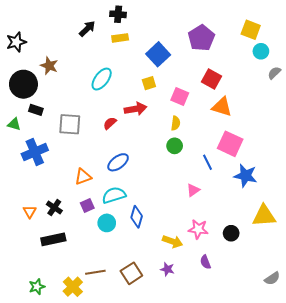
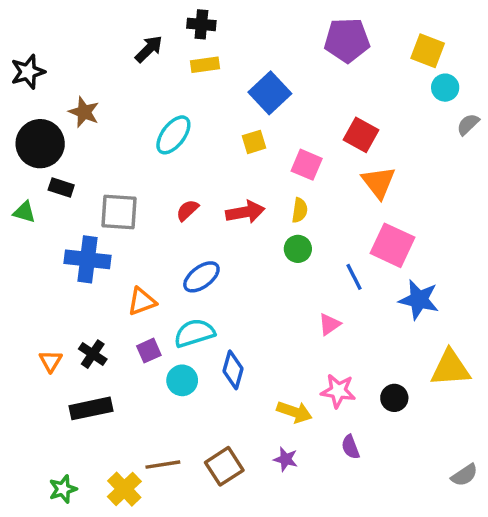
purple pentagon: (201, 38) -> (347, 40), moved, turned 30
orange triangle: (222, 107) -> (379, 182), turned 35
red arrow: (136, 109) -> (245, 212), moved
blue cross: (35, 152) -> (87, 259), moved, turned 30

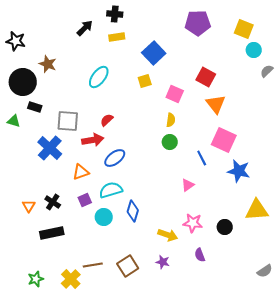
black star: (28, 72) -> (16, 41), turned 30
red arrow: (245, 212) -> (93, 140), moved
blue cross: (87, 259) -> (50, 148), turned 35

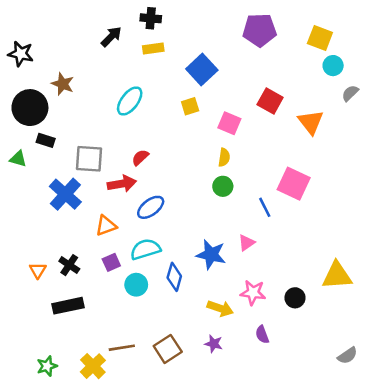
orange triangle: (216, 104) -> (311, 122), moved
blue star: (239, 171) -> (211, 255), moved

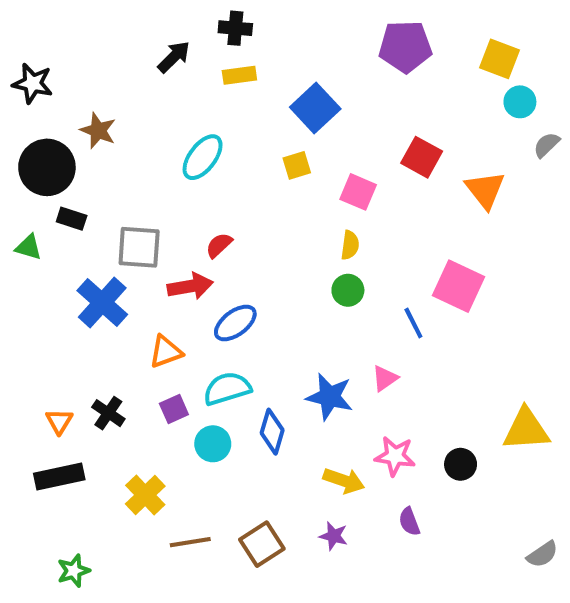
black rectangle: (68, 306) -> (59, 477), moved
yellow cross: (93, 366) -> (145, 495), moved

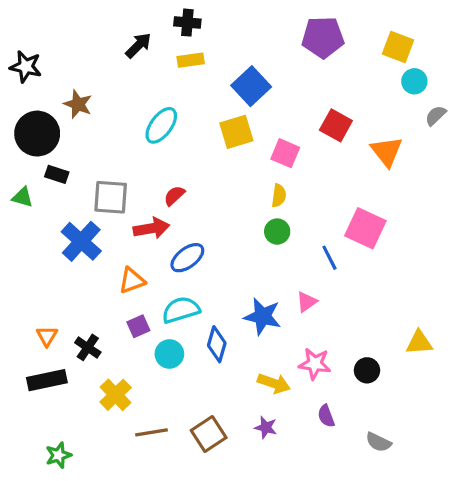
yellow square: (297, 165) -> (236, 132), size x1.5
black cross: (108, 413) -> (88, 347), moved
yellow triangle: (526, 429) -> (419, 343), size x0.7
gray semicircle: (542, 554) -> (378, 442), moved, turned 60

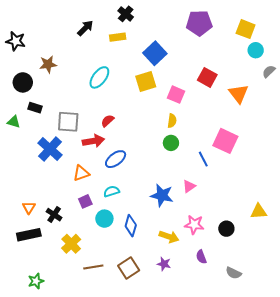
black cross: (187, 23) -> (126, 14), moved, turned 35
brown star: (78, 104) -> (48, 64), turned -30
black circle: (37, 134) -> (23, 82), size x0.7
cyan semicircle: (181, 310) -> (112, 191), size x0.7
blue diamond: (217, 344) -> (131, 226), moved

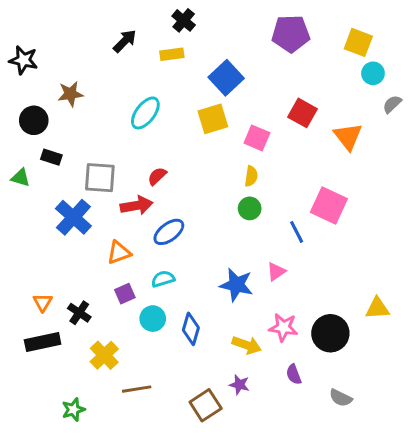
black circle: (226, 229) -> (330, 333), size x1.6
brown square: (129, 268) -> (206, 405), moved
green star: (36, 281) -> (73, 410), moved

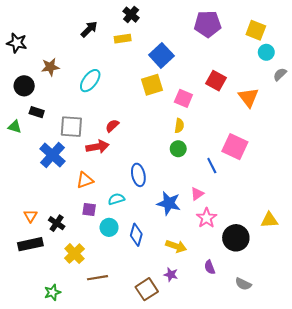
cyan ellipse: (145, 113) -> (90, 81), moved
blue ellipse: (169, 232) -> (138, 175), moved, turned -65
purple square: (125, 294) -> (89, 210), turned 32
pink star: (283, 327) -> (207, 218), moved, turned 30

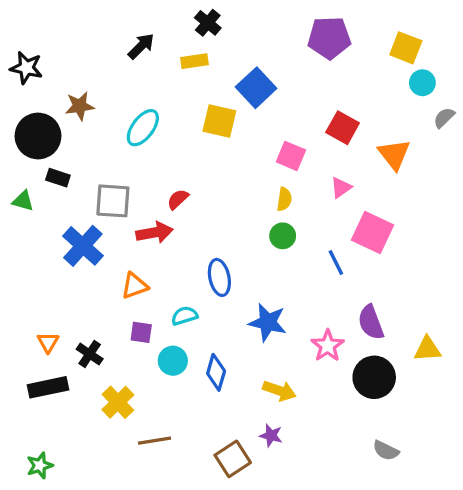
yellow square: (152, 85) -> (219, 121), moved, turned 30
black circle: (24, 86) -> (38, 136), size x1.4
pink triangle: (197, 194) -> (341, 188), moved
purple semicircle: (210, 267) -> (371, 322), moved, size x1.5
green star: (52, 292) -> (40, 466), moved

